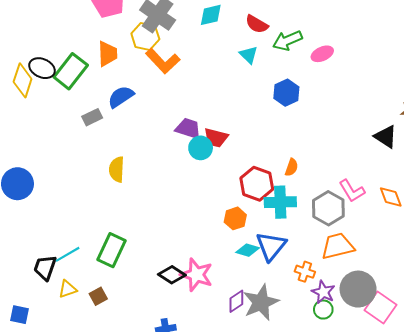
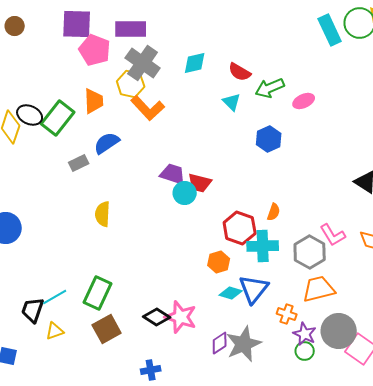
brown square: (98, 296) -> (107, 329), moved, size x1.6

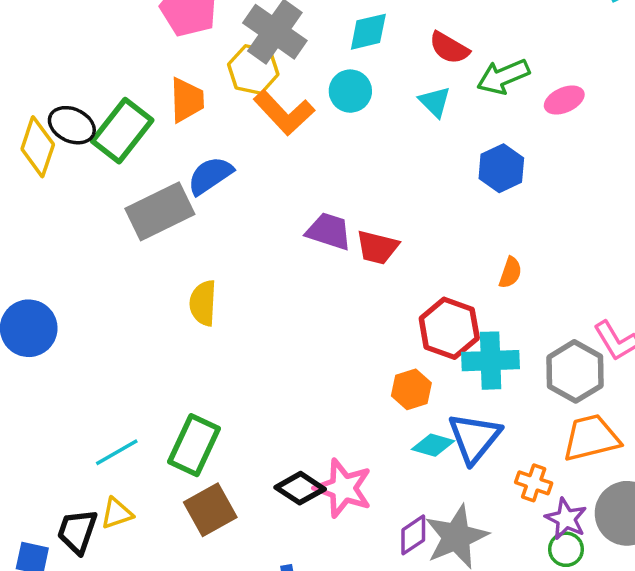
gray rectangle: (79, 163) -> (160, 211), size x1.8
cyan circle: (185, 193) -> (350, 91), moved
orange semicircle: (274, 212) -> (510, 273), moved
black trapezoid: (33, 310) -> (77, 531), moved

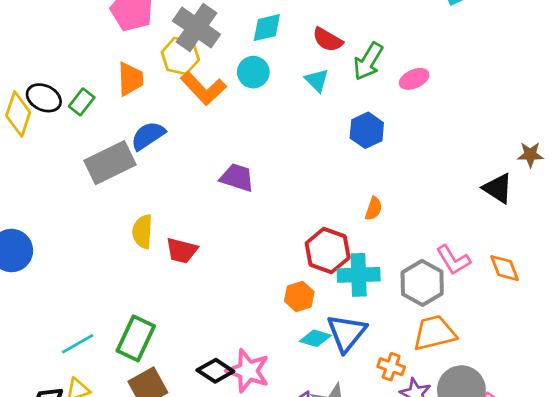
green arrow: (503, 77) -> (368, 61), turned -36
green rectangle: (122, 131) -> (82, 102), size x0.6
red trapezoid: (377, 247) -> (182, 251), moved

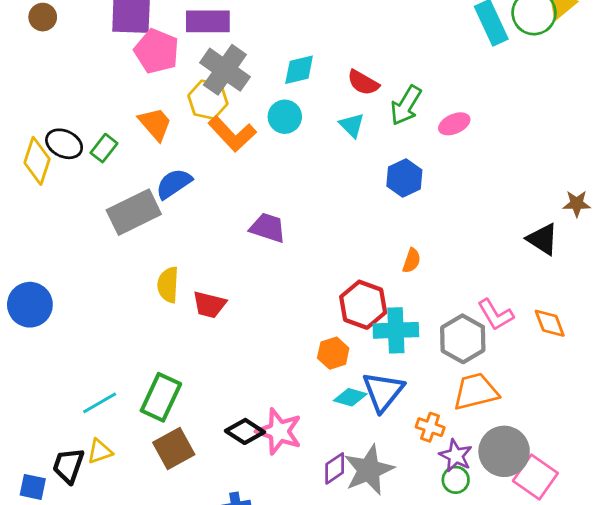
orange trapezoid: (130, 79) -> (155, 124), turned -39

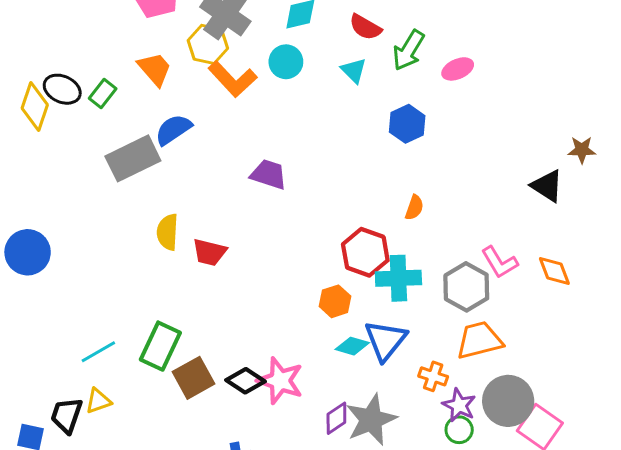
brown square: (174, 449) -> (194, 378), moved

